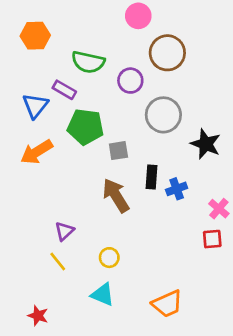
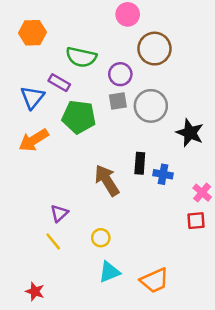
gray square: (118, 151) -> (118, 101), moved
blue cross: (177, 189) -> (163, 174), turned 30
cyan triangle: (103, 295) -> (109, 272), moved, turned -45

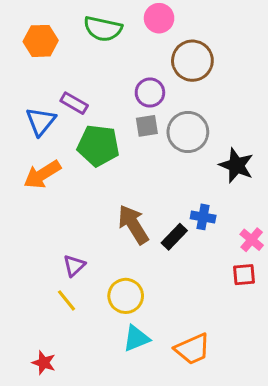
green semicircle: (81, 57) -> (103, 29), moved
black rectangle: (140, 163) -> (174, 237), moved, turned 40
yellow circle: (101, 238) -> (126, 296), size x1.5

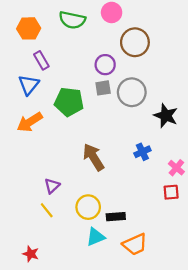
purple rectangle: (74, 103) -> (41, 60), moved, turned 30
blue cross: (203, 217) -> (142, 152), turned -35
black rectangle: (174, 237) -> (116, 217), moved, turned 42

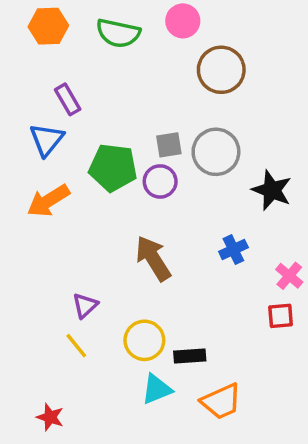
orange hexagon: (29, 28) -> (48, 26), moved
purple circle: (105, 65) -> (160, 181), moved

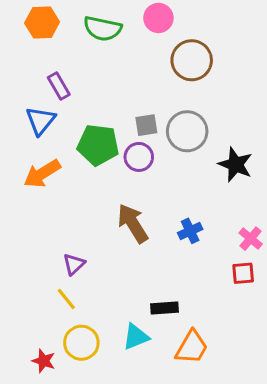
blue cross: (233, 250) -> (190, 231), moved
yellow circle: (144, 340) -> (81, 343), moved
orange trapezoid: (221, 401) -> (192, 347), turned -36

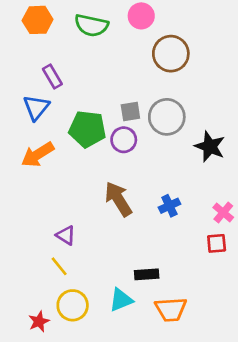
purple triangle: (74, 264) -> (66, 235), turned -45
orange trapezoid: (192, 347) -> (171, 309), turned 56
red star: (44, 361) -> (39, 321), turned 30

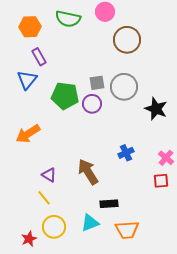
orange hexagon: (38, 20) -> (30, 27), moved
orange arrow: (38, 155) -> (28, 134), moved
brown arrow: (118, 199) -> (88, 172), moved

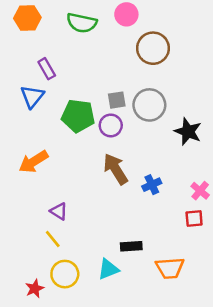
orange hexagon: (30, 27) -> (27, 18), moved
brown arrow: (88, 172) -> (116, 169), moved
orange trapezoid: (127, 230) -> (170, 268), moved

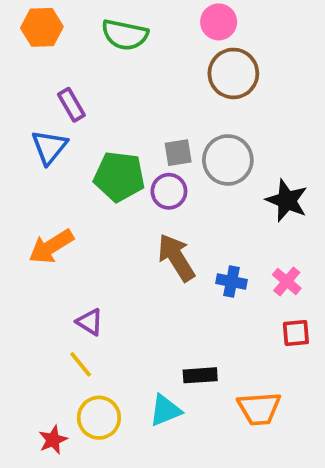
pink circle: (126, 14) -> (219, 22), moved
blue cross: (152, 185) -> (232, 281), turned 36
pink cross: (200, 191) -> (287, 281), moved

